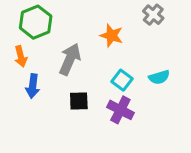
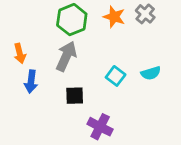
green hexagon: (36, 22) -> (72, 20), moved
orange star: (112, 35) -> (114, 17), moved
purple cross: (120, 110) -> (100, 127), moved

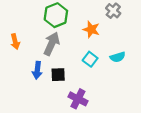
orange star: (114, 17) -> (91, 29), moved
blue arrow: (31, 82) -> (37, 70), moved

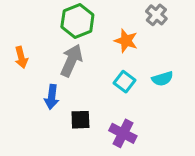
black square: (58, 75) -> (80, 120), moved
purple cross: (78, 99) -> (123, 133), moved

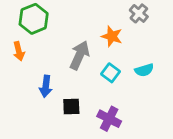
green hexagon: (77, 21) -> (34, 19), moved
gray arrow: (71, 60) -> (79, 55), moved

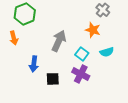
orange star: (112, 36) -> (93, 30), moved
purple cross: (109, 119) -> (81, 74), moved

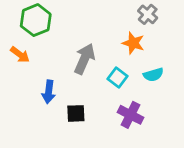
orange arrow: (14, 38) -> (20, 55), turned -40
purple cross: (81, 74) -> (130, 115), moved

